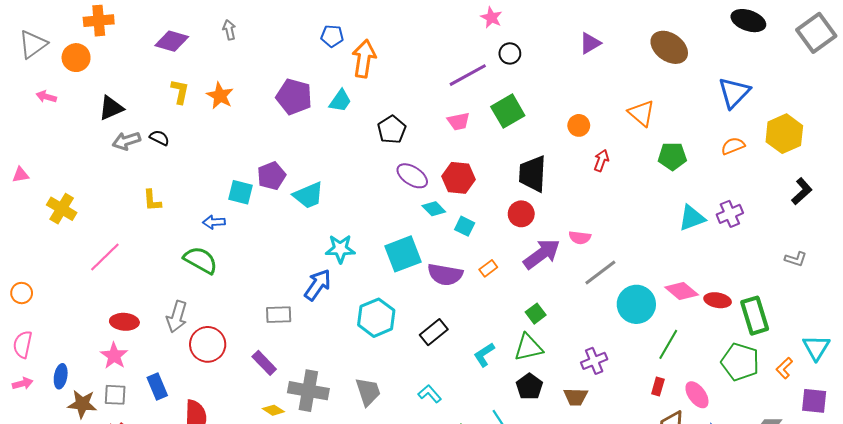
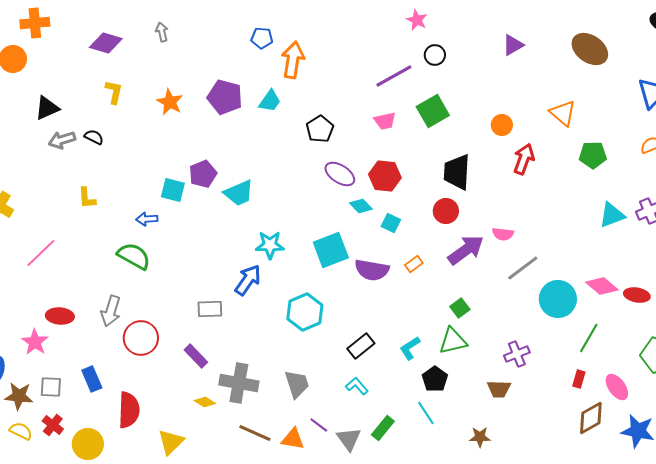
orange star: (220, 96) -> (170, 102), moved
red arrow: (601, 160) -> (524, 159), size x1.4
black rectangle: (434, 332) -> (361, 346), moved
pink star: (114, 356) -> (35, 342), moved
black pentagon: (529, 387) -> (435, 379), moved

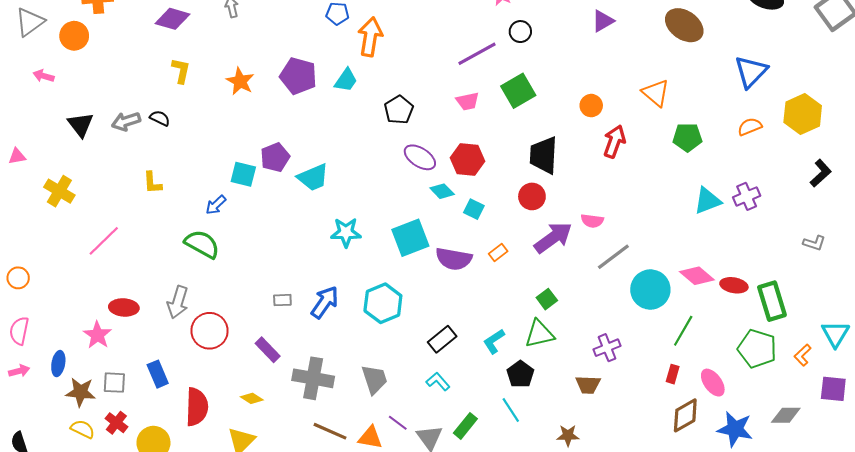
black triangle: (47, 108) -> (81, 125), moved, turned -44
blue arrow: (147, 219) -> (216, 205), turned -40
blue arrow: (248, 280) -> (325, 302), moved
gray rectangle: (210, 309) -> (282, 300), size x0.7
yellow diamond: (205, 402) -> (252, 398), moved

